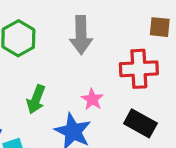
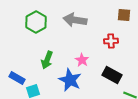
gray arrow: (81, 35) -> (75, 20), turned 100
red cross: (139, 69) -> (111, 41), size x0.6

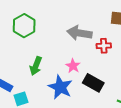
gray arrow: (75, 20) -> (79, 33), moved
black rectangle: (112, 75) -> (93, 83), moved

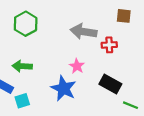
green arrow: (36, 66) -> (22, 66), moved, turned 72
black rectangle: (93, 83) -> (110, 84), moved

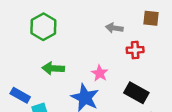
gray arrow: (84, 32) -> (114, 28), moved, size x0.6
green arrow: (22, 66) -> (53, 68), moved

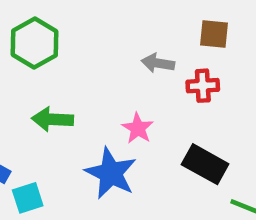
brown square: (151, 18) -> (214, 34), moved
gray arrow: (114, 28) -> (158, 63), moved

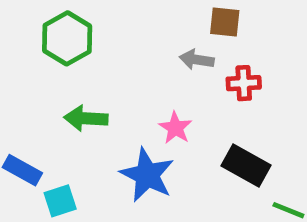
brown square: (214, 34) -> (225, 22), moved

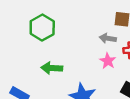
pink star: (175, 128) -> (108, 61), moved

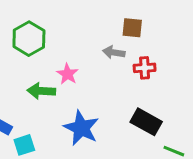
pink star: (108, 61) -> (67, 74), moved

